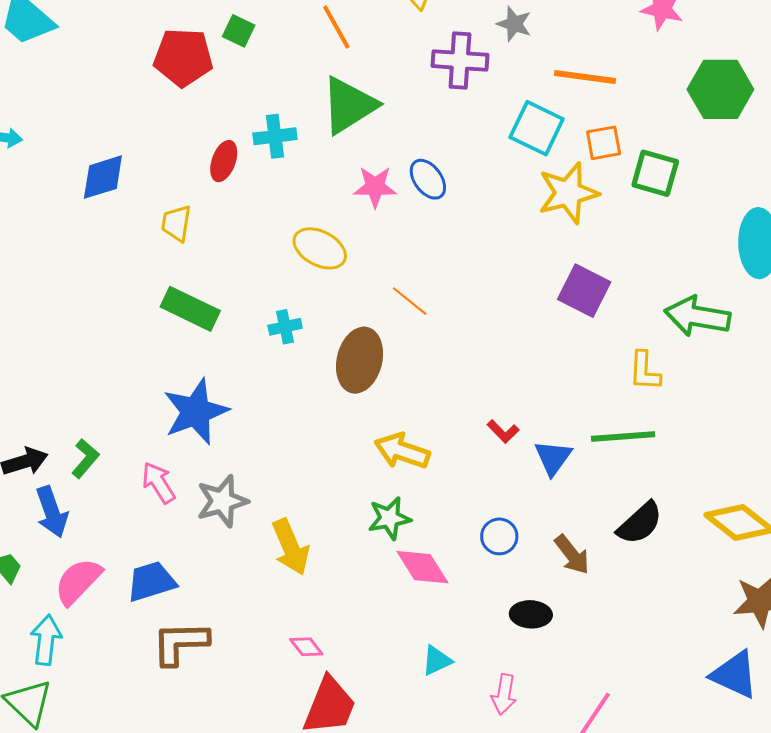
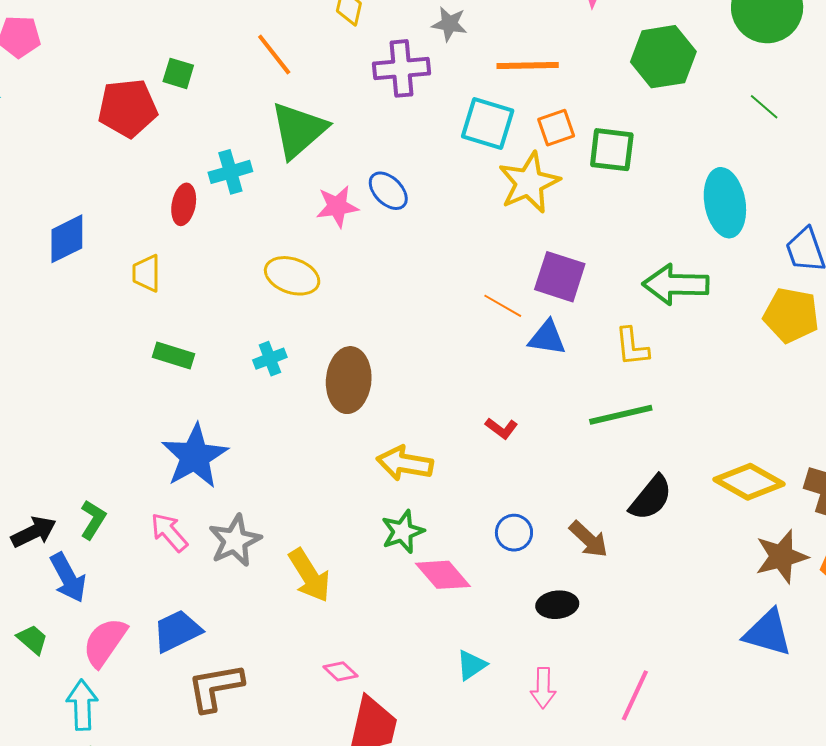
orange line: (410, 301) -> (503, 306), moved
green rectangle: (190, 309) -> (173, 356), size x0.7
blue triangle: (553, 458) -> (547, 338), moved, turned -48

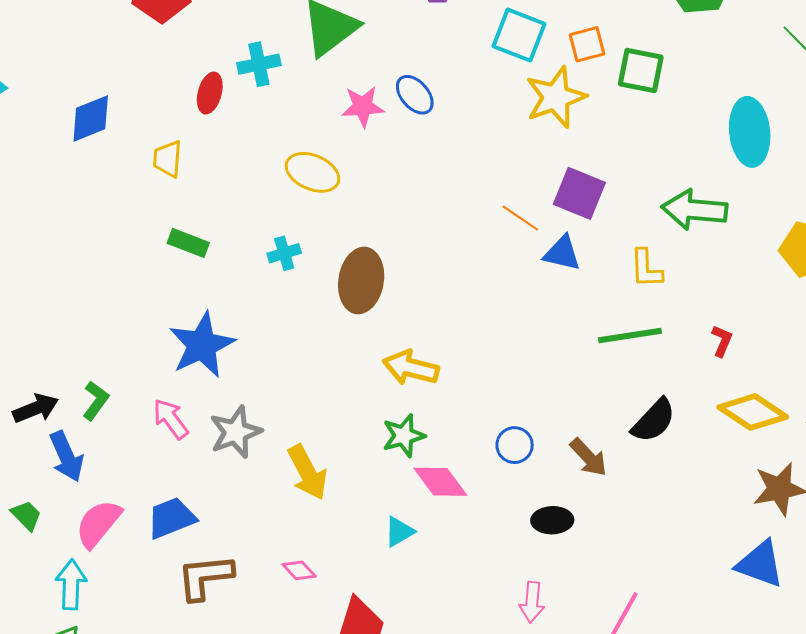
red L-shape: (501, 428) -> (722, 341), moved, turned -108
cyan triangle: (471, 665) -> (399, 532), moved
pink diamond: (340, 671) -> (299, 570), moved

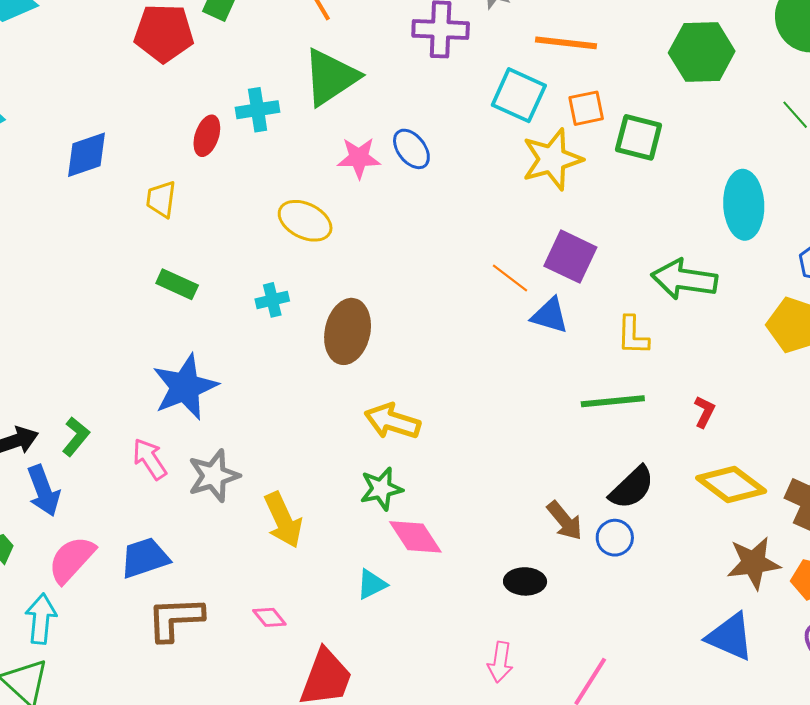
blue circle: (515, 445) -> (615, 538), moved

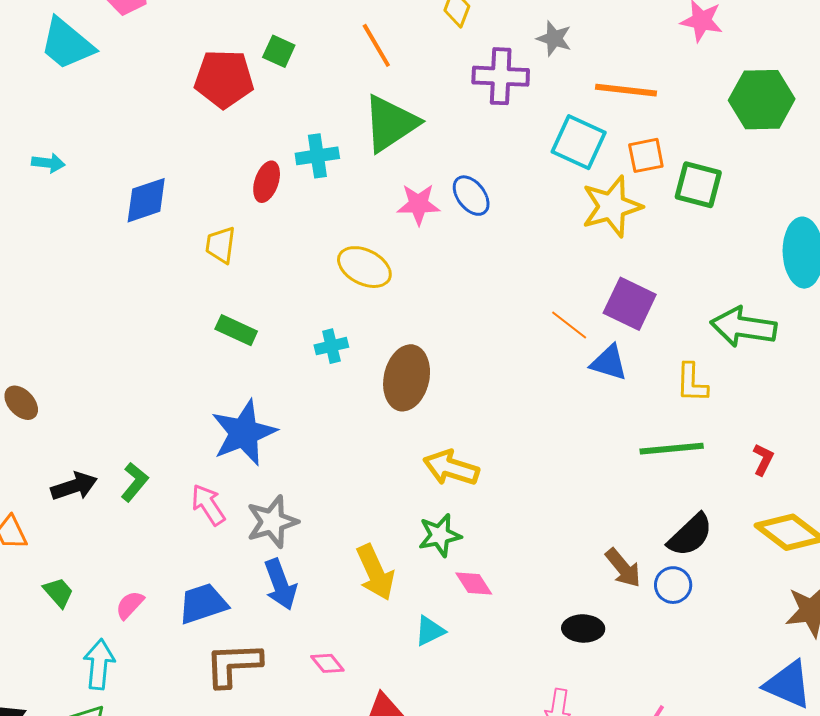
blue arrow: (44, 491) -> (280, 584), moved
yellow arrow: (283, 520) -> (375, 572), moved
pink diamond: (415, 537) -> (474, 584), size x0.7
pink semicircle: (72, 559) -> (130, 605), size x0.6

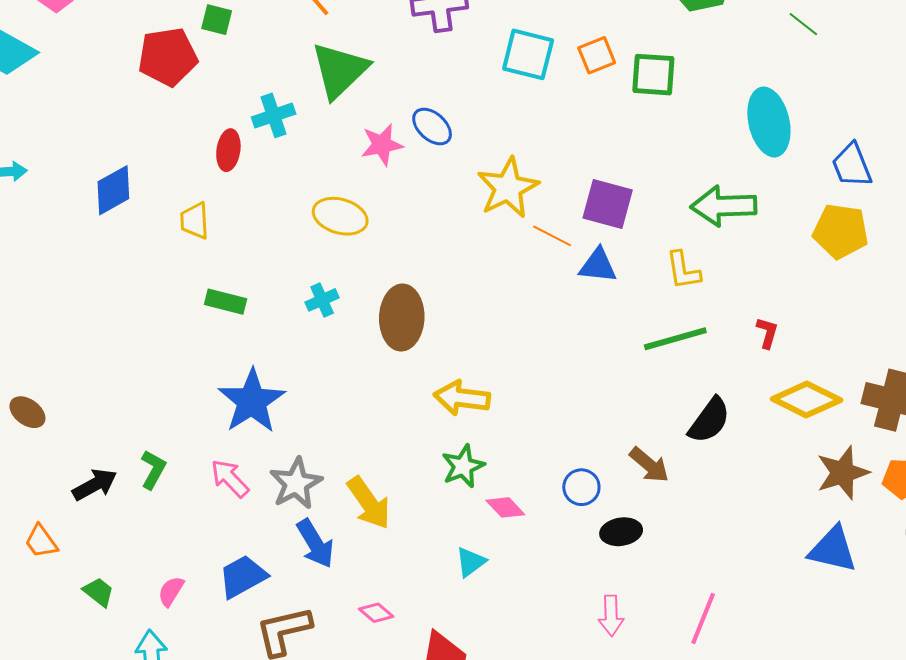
yellow star: (612, 206) -> (508, 188), moved
yellow arrow: (375, 572) -> (369, 503), moved
blue circle: (673, 585) -> (581, 487), moved

